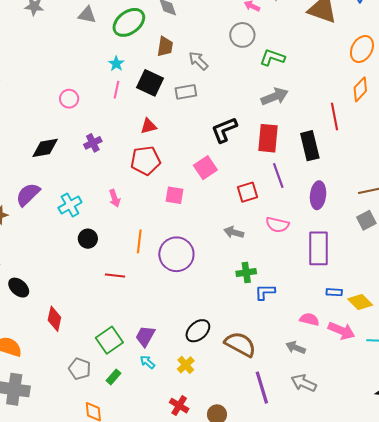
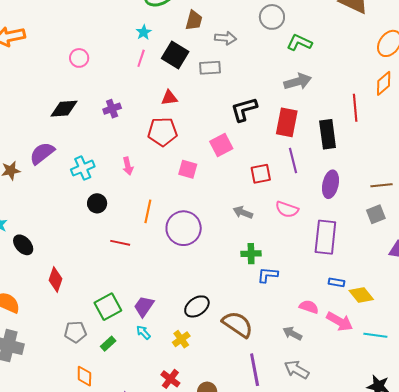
gray arrow: (198, 61) -> (226, 38), turned 135
pink circle: (69, 99) -> (79, 58), moved
gray pentagon: (80, 369) -> (75, 332), turned -30

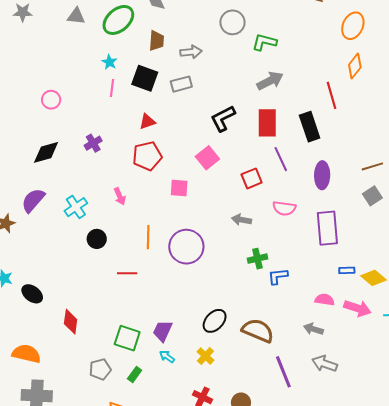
green square: (108, 307) -> (127, 338), turned -32

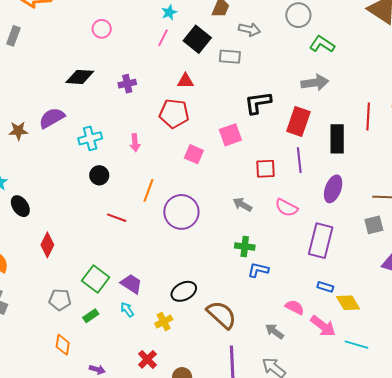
purple trapezoid: (163, 331) -> (131, 284), turned 80

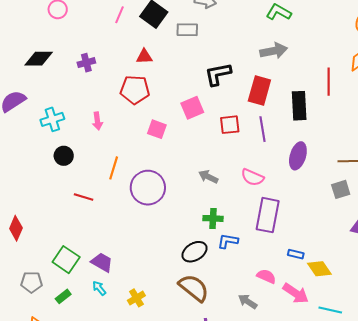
red square: (265, 169) -> (230, 125), moved
purple rectangle: (321, 241) -> (268, 215), moved
black ellipse: (184, 291) -> (195, 252), moved

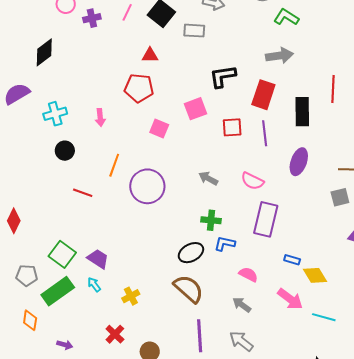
black diamond: (39, 59) -> (44, 52), turned -40
purple cross: (86, 63) -> (92, 18), moved
pink semicircle: (266, 276) -> (248, 274), moved
green rectangle: (63, 296) -> (58, 291), size x2.0

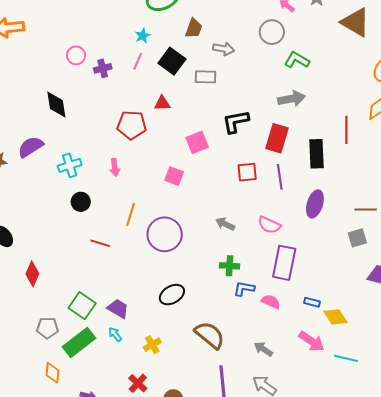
black diamond: (44, 52) -> (56, 104), turned -60
red pentagon: (139, 88) -> (132, 125), moved
pink square: (196, 109) -> (197, 142), moved
black ellipse: (191, 253) -> (172, 295), moved
pink semicircle: (248, 274) -> (271, 302), moved

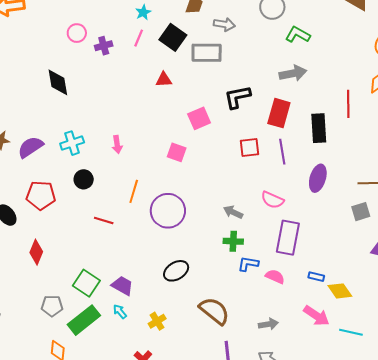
gray rectangle: (205, 77) -> (207, 53), size x1.4
red pentagon: (132, 125) -> (41, 195), moved
purple semicircle: (31, 147) -> (30, 147), moved
gray arrow: (225, 224) -> (233, 212), moved
gray arrow: (263, 349) -> (268, 324), turned 138

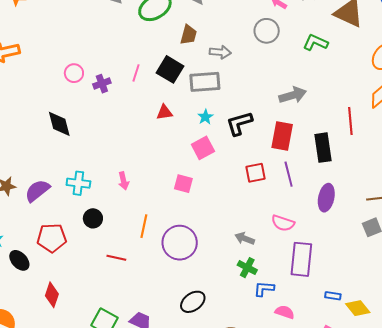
cyan star: (143, 12) -> (205, 117), moved
green L-shape: (298, 35) -> (315, 42), moved
cyan cross: (72, 143) -> (78, 183), turned 30
green cross: (233, 241) -> (247, 268), turned 30
pink semicircle: (275, 277) -> (285, 312), moved

